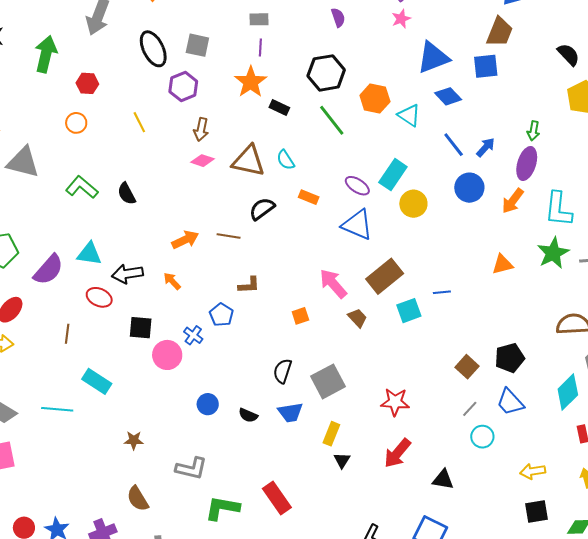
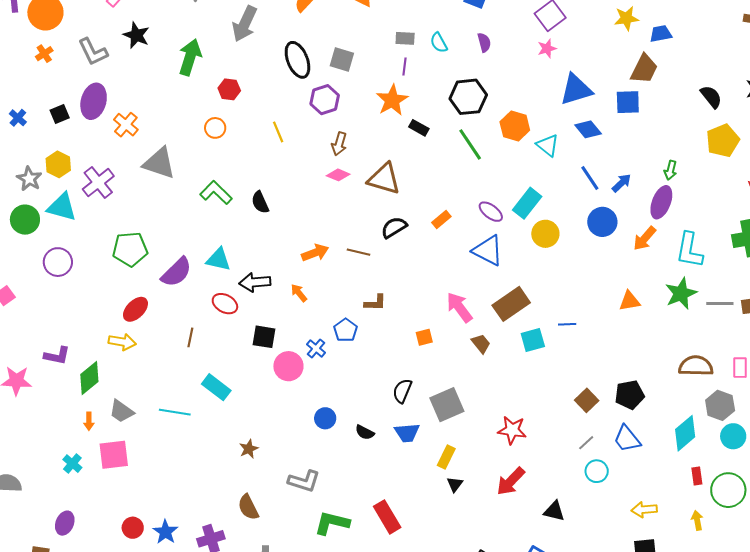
cyan semicircle: (286, 160) -> (439, 43), moved
orange rectangle: (309, 197) -> (441, 219), turned -66
brown star: (134, 440) -> (249, 449), turned -30

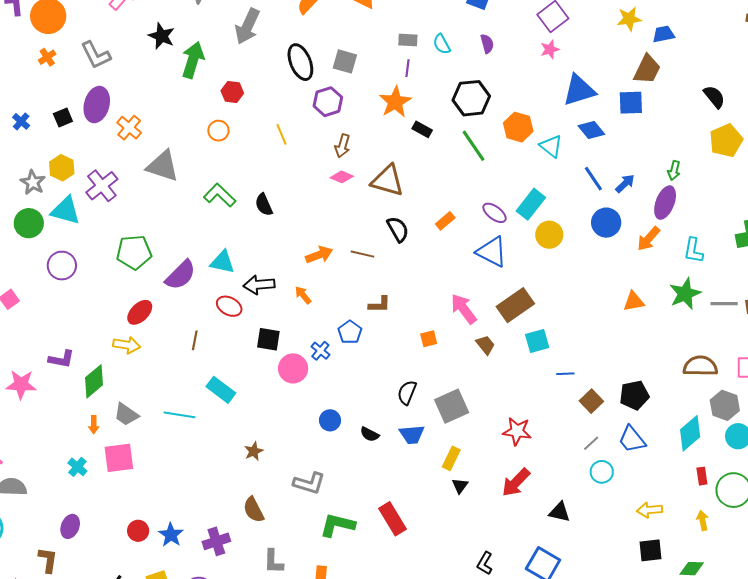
black star: (136, 35) -> (162, 36), moved
black semicircle: (394, 227) -> (398, 229), turned 92
cyan L-shape: (689, 250) -> (693, 250), size x0.7
blue line: (567, 324) -> (565, 374), moved

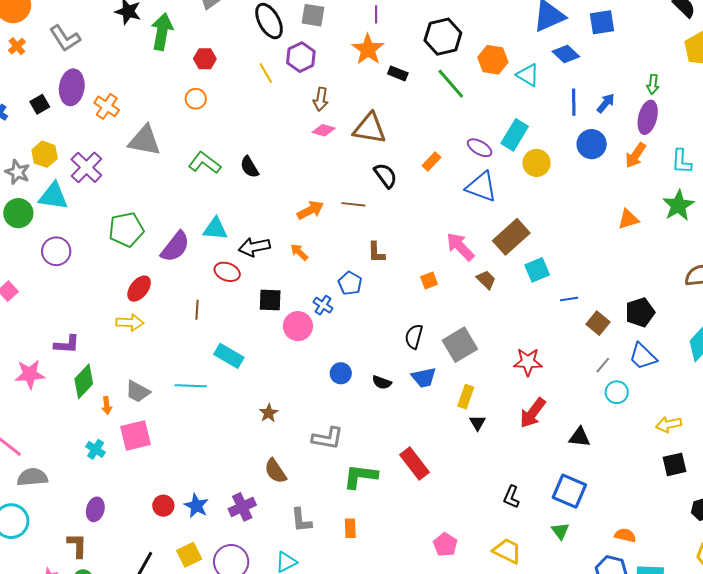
yellow line: (281, 134) -> (266, 73), moved
blue line: (593, 179) -> (574, 102), turned 40
brown L-shape: (379, 305) -> (376, 252), turned 95
green diamond: (94, 381) -> (84, 381), moved

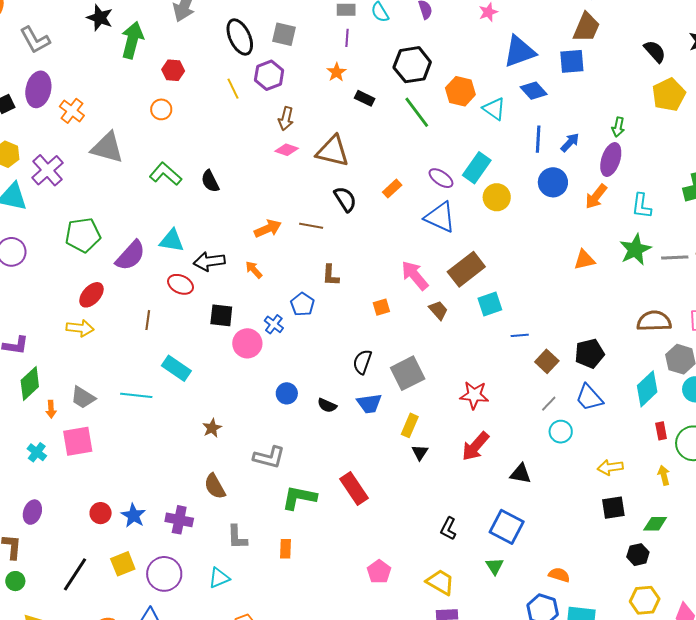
orange star: (368, 49) -> (336, 72), size x0.6
purple cross: (242, 507) -> (179, 520), turned 32

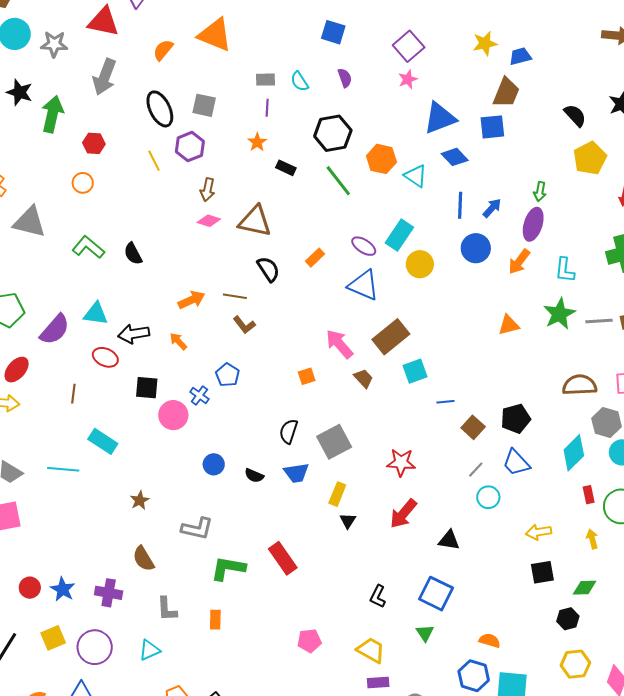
brown L-shape: (331, 275) -> (244, 325), moved, turned -40
pink pentagon: (379, 572) -> (309, 641), turned 30

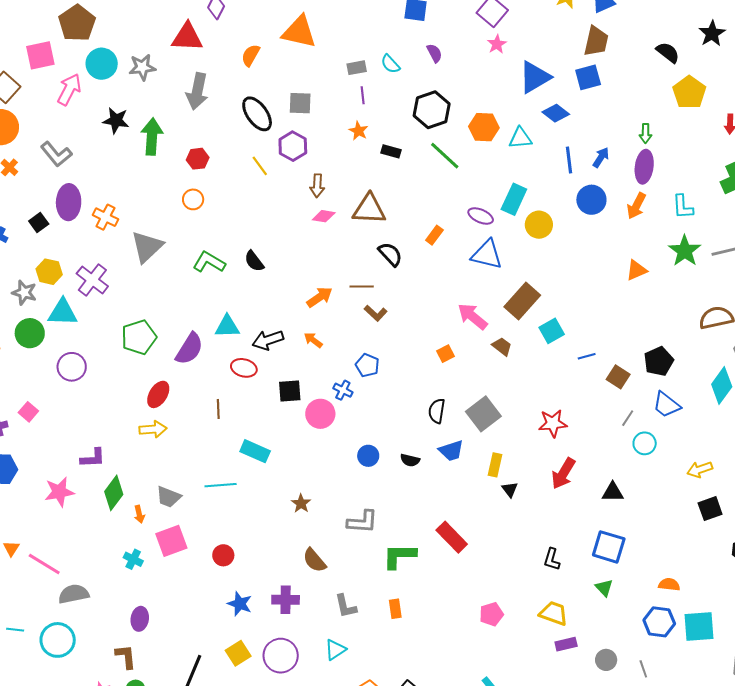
cyan triangle: (416, 176) -> (520, 138), turned -30
gray triangle: (30, 222) -> (147, 247), turned -48
red circle: (30, 588) -> (223, 555), moved

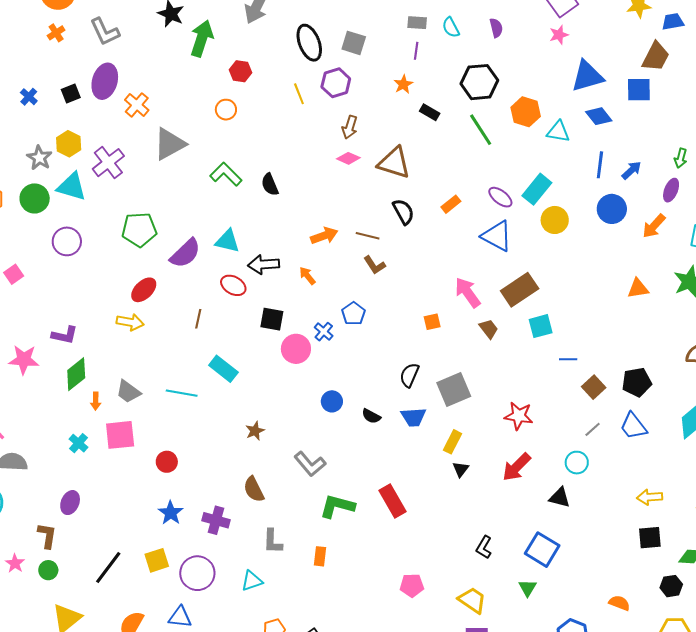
purple ellipse: (644, 167) -> (671, 190), size x0.7
cyan circle: (645, 443) -> (577, 463), moved
gray L-shape: (362, 522) -> (310, 464), turned 32
orange semicircle: (669, 585) -> (619, 603), moved

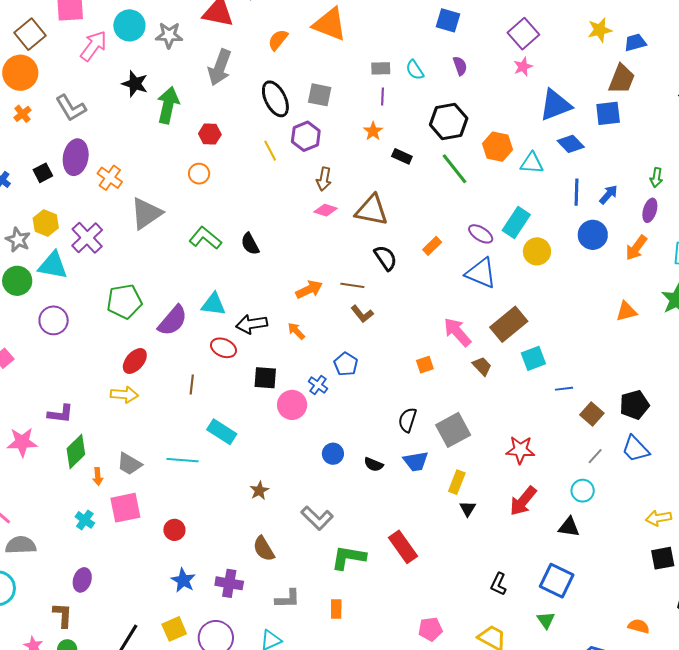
gray L-shape: (273, 541) -> (288, 599), turned -88

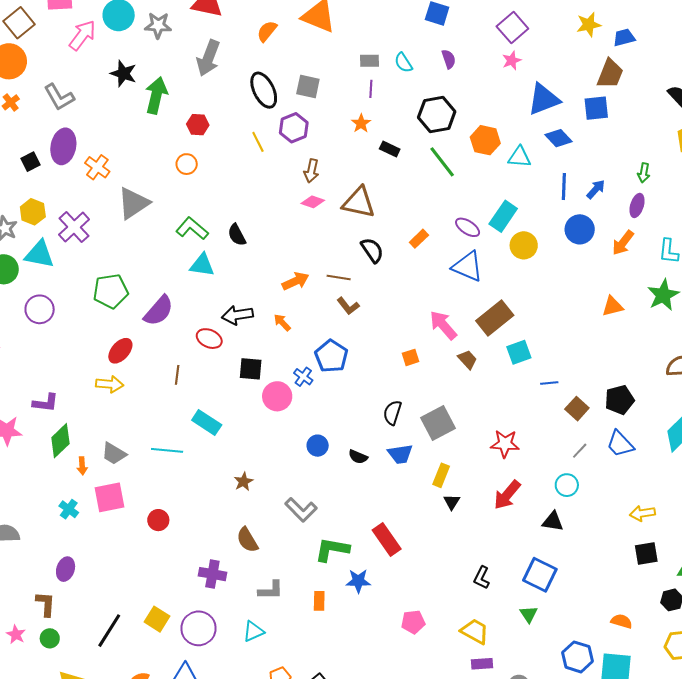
cyan triangle: (213, 304) -> (202, 265), moved
blue pentagon: (346, 364) -> (331, 356), size x1.4
blue star: (183, 580) -> (358, 581), moved, turned -30
yellow square: (174, 629) -> (157, 619), turned -35

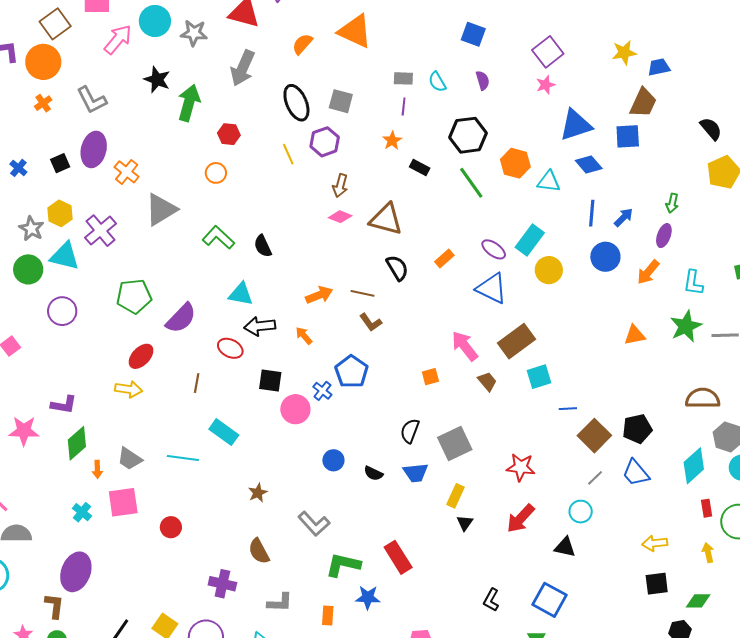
cyan triangle: (202, 265) -> (241, 294), moved
brown square: (577, 409) -> (594, 436), size x1.4
purple ellipse: (66, 569) -> (76, 572), size x1.6

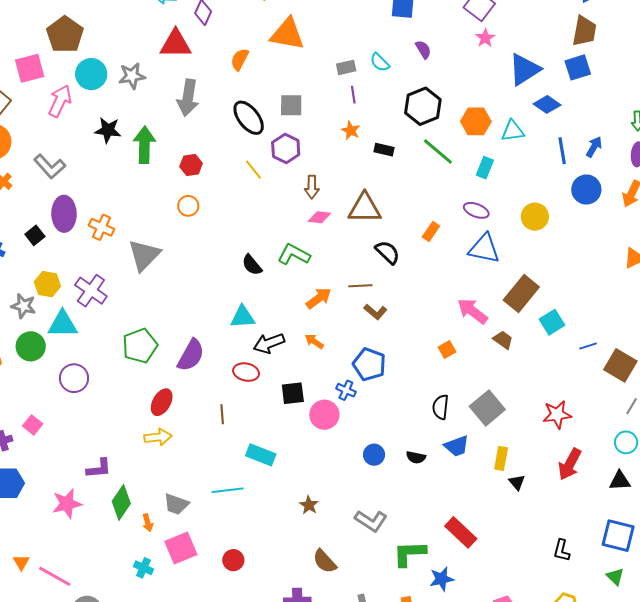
green L-shape: (218, 238) -> (294, 254), moved
cyan rectangle: (530, 240) -> (485, 168), moved, size x0.7

